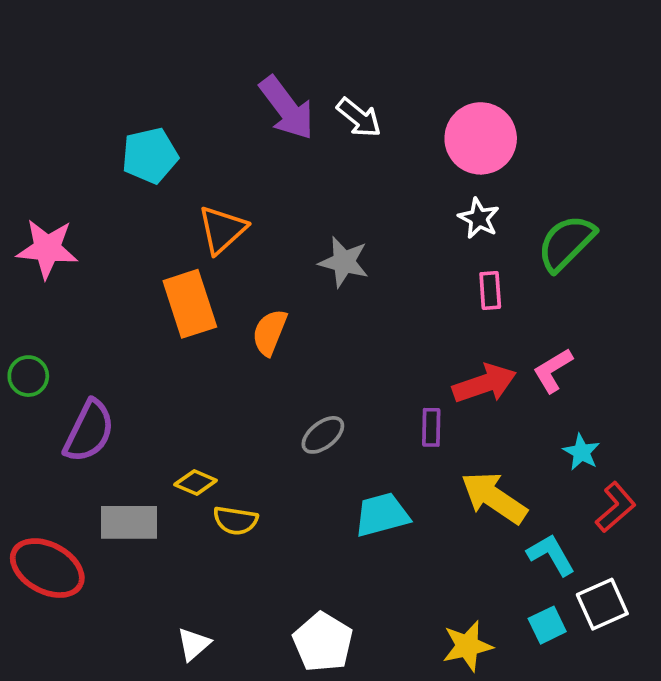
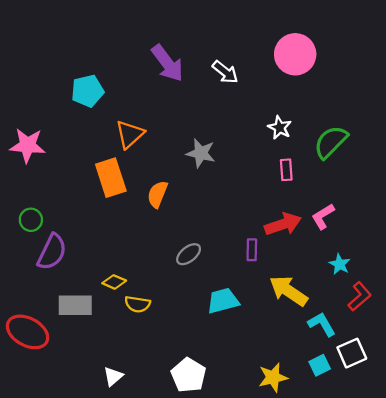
white arrow: (359, 118) -> (225, 72), moved
pink circle: (481, 138) -> (295, 54), moved
green circle: (28, 376) -> (31, 220), moved

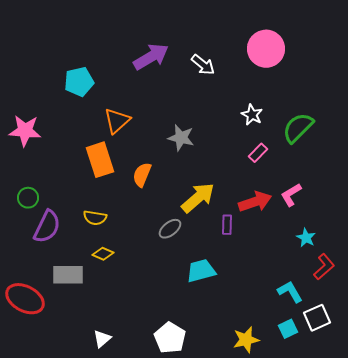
purple arrow: (167, 63) -> (151, 57), turned -84
pink rectangle: (286, 170) -> (258, 153), turned 48
yellow arrow: (289, 291) -> (198, 198), moved, turned 105
yellow semicircle: (137, 304) -> (95, 218), moved

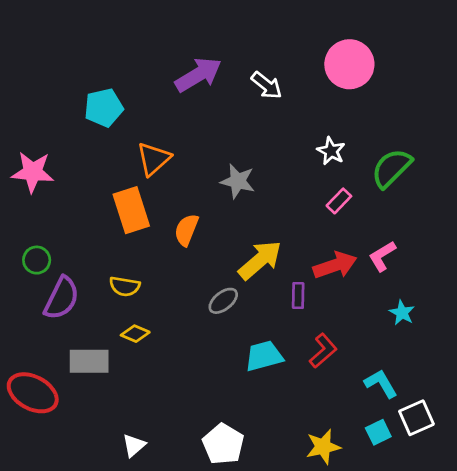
red L-shape: (324, 267) -> (323, 351), moved

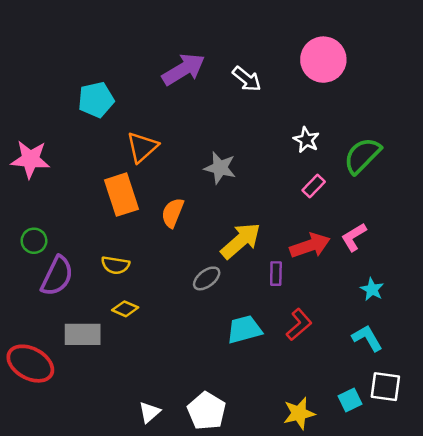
cyan L-shape: (381, 384) -> (367, 338), moved
white square: (416, 418) -> (385, 387), turned 32
white triangle: (134, 445) -> (149, 412), moved

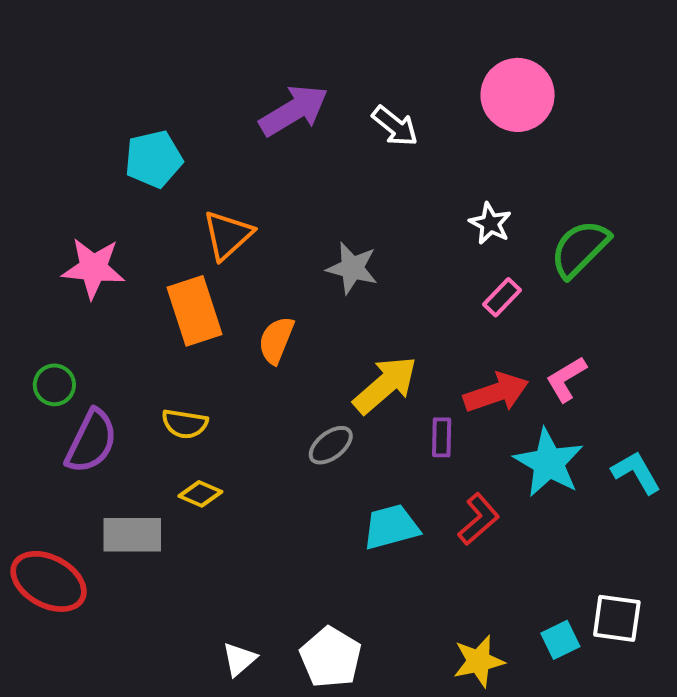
pink star: (30, 159) -> (93, 268), moved
cyan star: (372, 289) -> (549, 463), moved, size x1.8
cyan L-shape: (367, 338) -> (636, 472), moved

